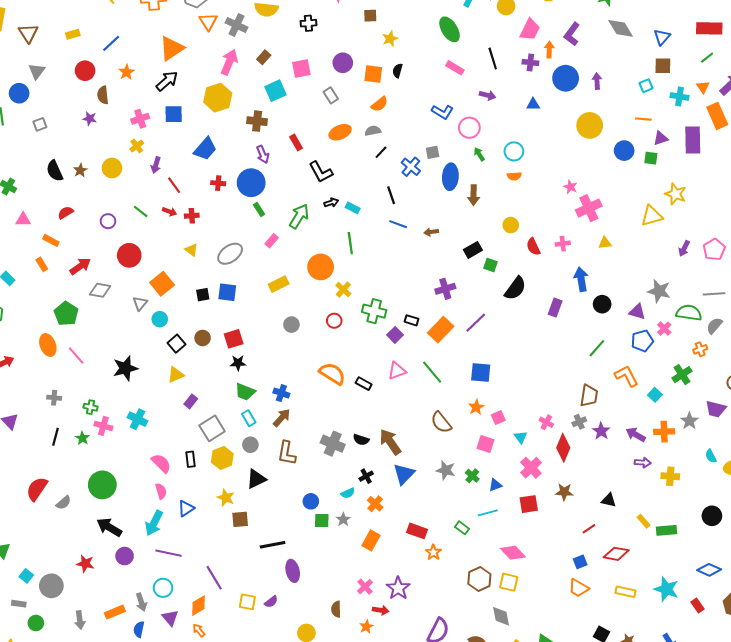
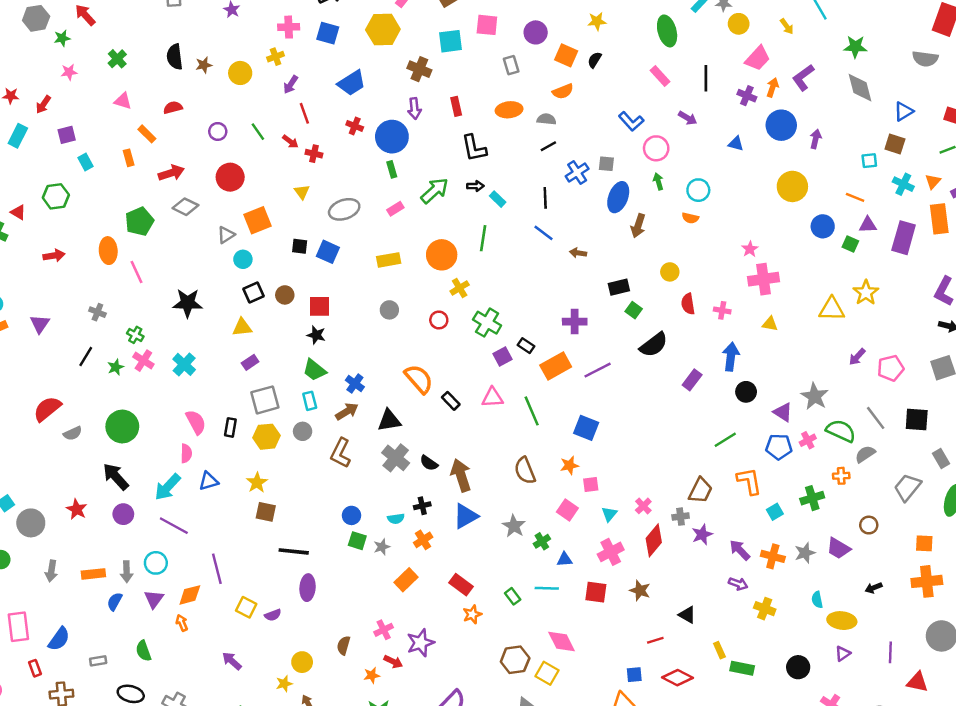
gray line: (714, 294) -> (876, 418), turned 40
black triangle: (256, 479) -> (389, 420), moved

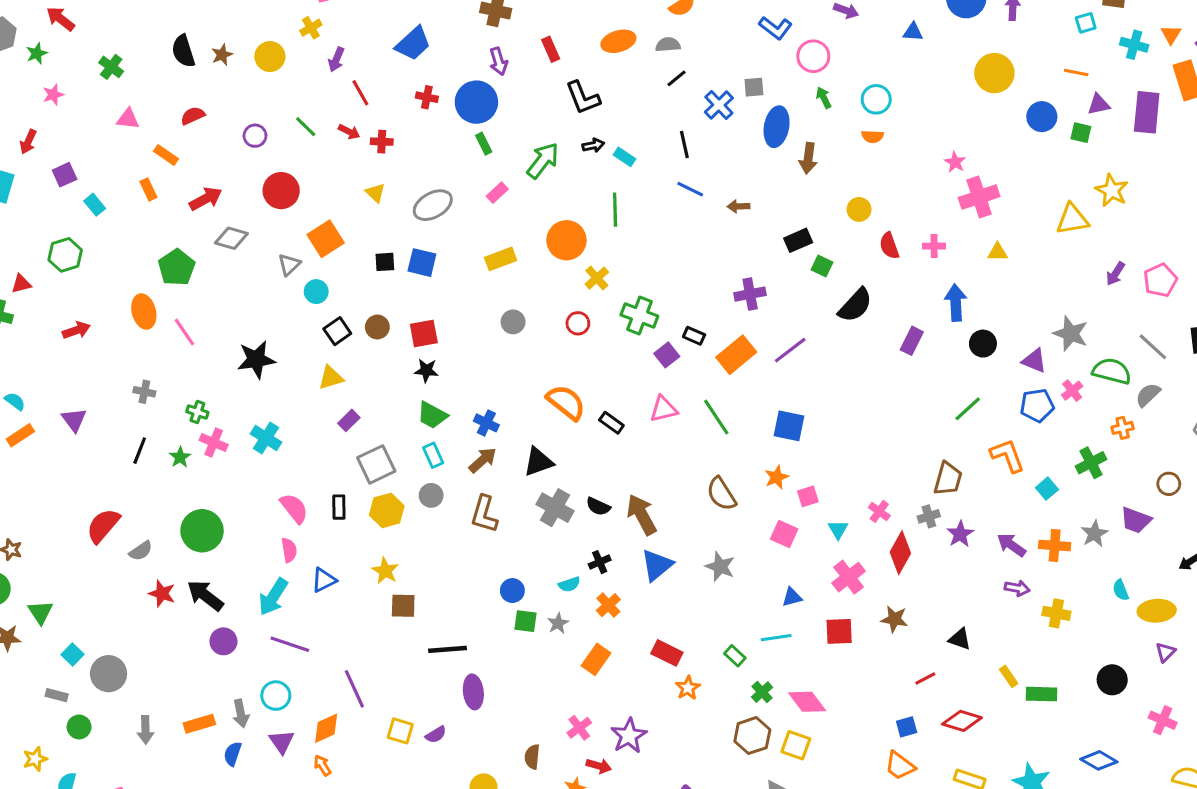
red triangle: (18, 212) -> (21, 284), turned -35
red star: (77, 509) -> (162, 594), moved
green cross: (542, 541) -> (762, 692), moved

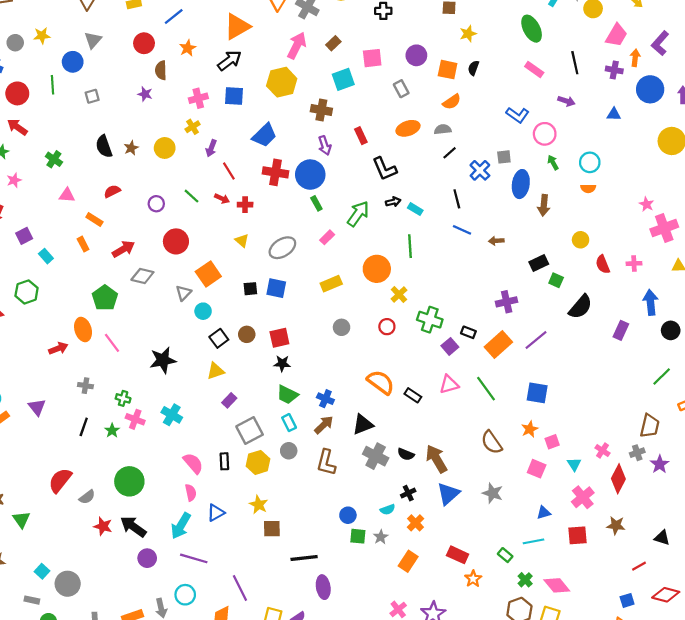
red cross: (427, 97) -> (275, 172), size x1.6
red arrow: (76, 330) -> (58, 348), moved
green triangle: (41, 612) -> (21, 520), moved

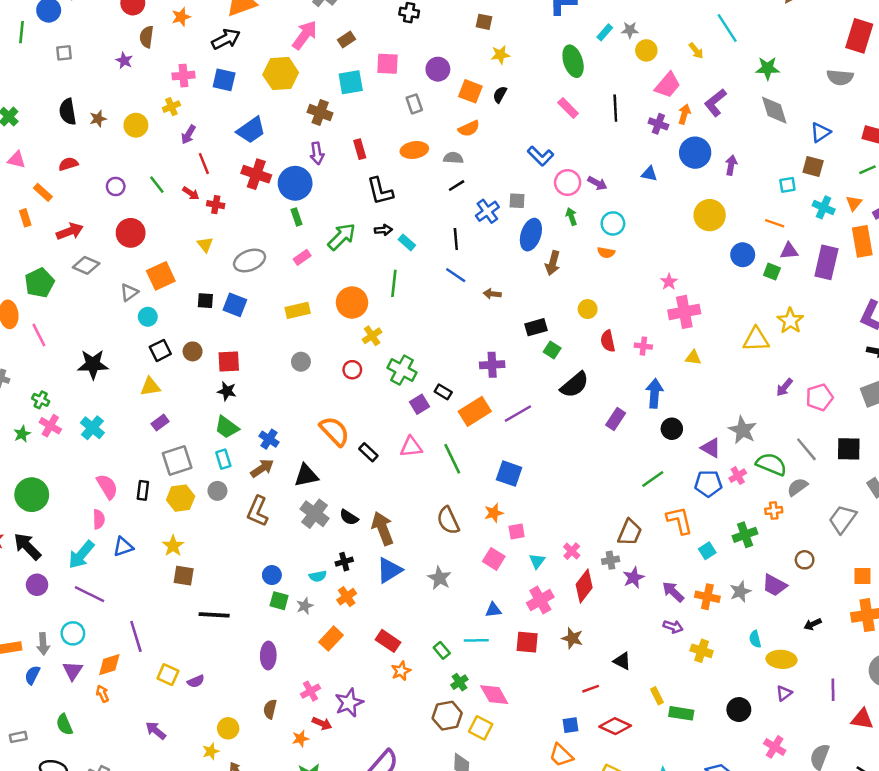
purple arrow: (566, 101) -> (597, 183), moved
purple ellipse: (323, 587) -> (268, 655), moved

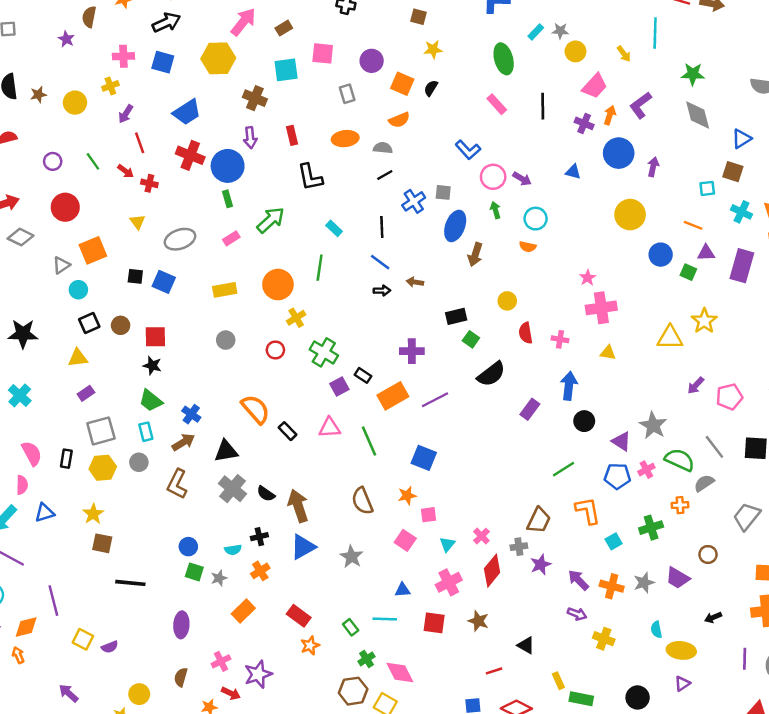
cyan line: (727, 28) -> (655, 33), turned 32
black arrow: (383, 230) -> (382, 290), moved
purple line: (833, 690) -> (745, 659), moved

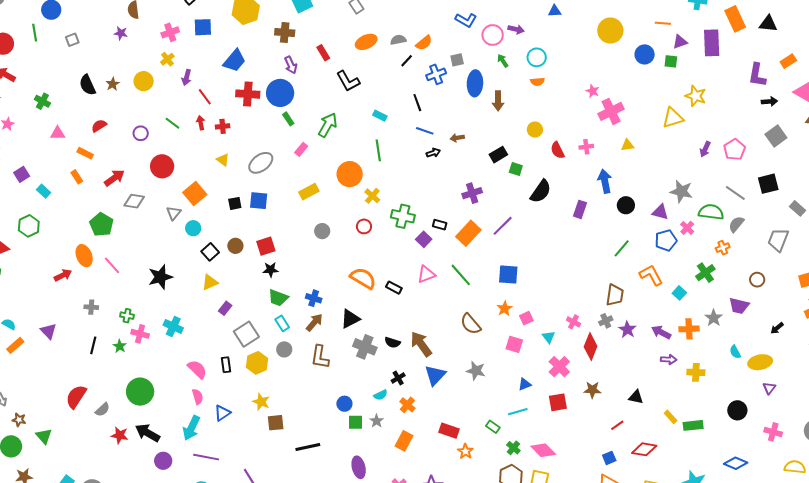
orange semicircle: (399, 120) -> (424, 43), moved
red arrow: (126, 171) -> (201, 123), turned -120
blue cross: (414, 201) -> (436, 74), turned 30

